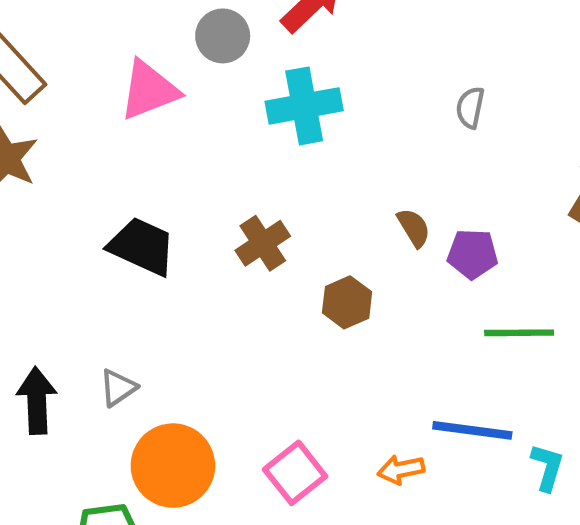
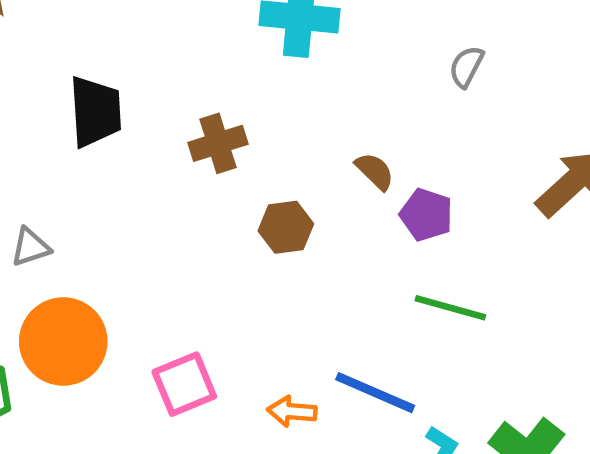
brown semicircle: (414, 228) -> (375, 171), turned -30
black trapezoid: (142, 246) -> (95, 112), turned 46

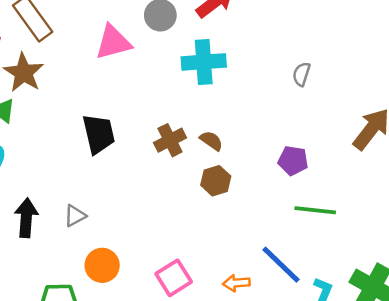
brown semicircle: (375, 171) -> (211, 141), moved
orange circle: (63, 341) -> (102, 265), size x0.7
blue line: (375, 393) -> (281, 265), turned 30

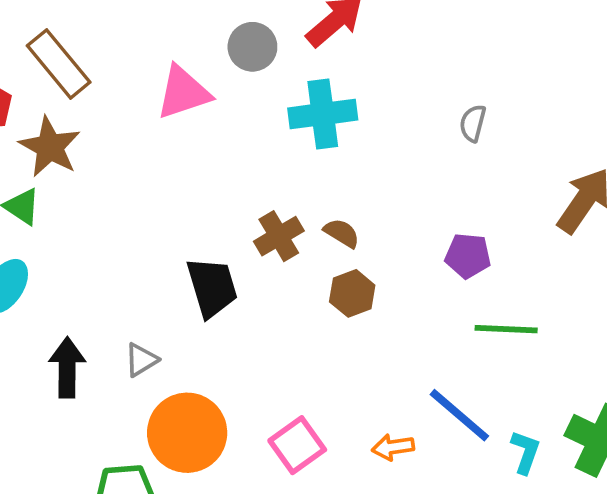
black trapezoid: (99, 134) -> (212, 287), moved
orange circle: (102, 265) -> (187, 433), size x1.5

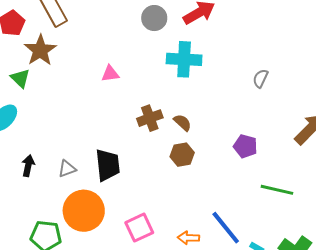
pink triangle: (183, 92) -> (110, 74), moved, size x0.6
black trapezoid: (212, 287) -> (108, 165), moved
green line: (506, 329) -> (277, 190), moved
black arrow: (67, 368) -> (28, 166), size x0.7

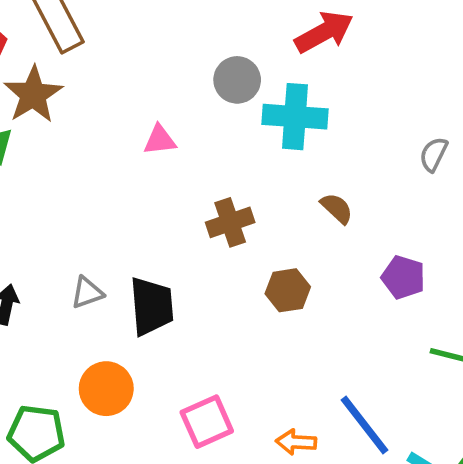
gray circle: (154, 18) -> (237, 80), moved
brown semicircle: (182, 123) -> (337, 208), moved
gray triangle: (67, 169) -> (87, 293), moved
orange circle: (84, 211) -> (106, 389), size x0.7

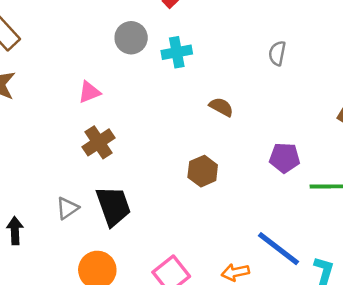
cyan cross: (295, 117) -> (177, 52), size x0.7
brown cross: (230, 222) -> (99, 142), moved
purple pentagon: (403, 277) -> (285, 158), moved

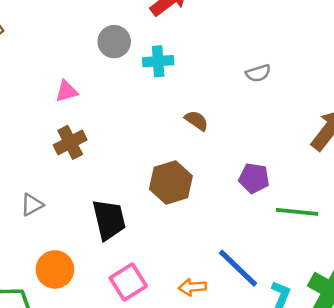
gray semicircle: (277, 53) -> (258, 73), turned -125
brown hexagon: (203, 171) -> (171, 183), size x1.4
black trapezoid: (113, 206) -> (109, 220), moved

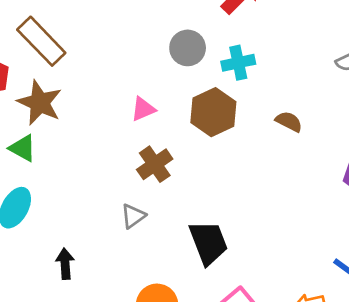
brown hexagon: (171, 183) -> (213, 112), moved
gray triangle: (32, 205) -> (133, 216), moved

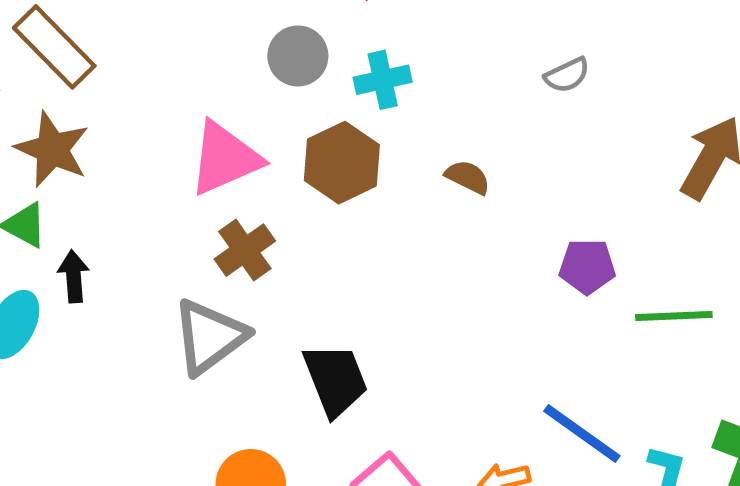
pink triangle: (143, 109) -> (225, 158), size x1.8
gray triangle: (133, 216) -> (210, 337), size x1.8
black arrow: (65, 264) -> (74, 276), moved

